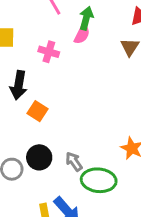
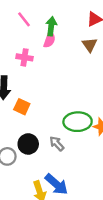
green ellipse: (99, 180) -> (78, 122), moved

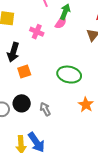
orange square: (22, 107) -> (24, 72), turned 32
green ellipse: (78, 122) -> (69, 75), moved

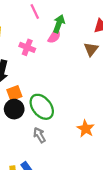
green ellipse: (69, 75) -> (42, 107), moved, turned 40
black circle: (22, 103) -> (14, 109), moved

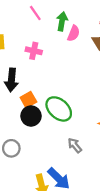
pink semicircle: (54, 36) -> (74, 33), moved
gray arrow: (39, 135) -> (75, 145), moved

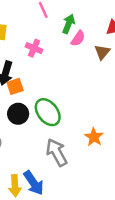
orange square: (28, 100) -> (15, 86), moved
gray arrow: (75, 145) -> (57, 152), size x1.6

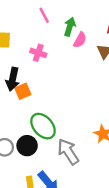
green ellipse: (48, 112) -> (43, 126), moved
black circle: (18, 114) -> (27, 146), moved

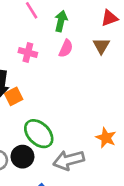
pink semicircle: (80, 40) -> (66, 48), moved
gray arrow: (68, 152) -> (69, 160), turned -68

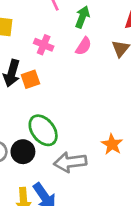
orange square: (14, 96) -> (30, 79), moved

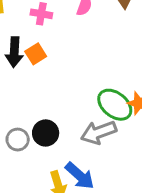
green ellipse: (43, 130) -> (115, 105), moved

